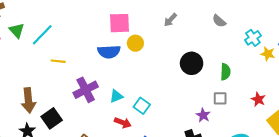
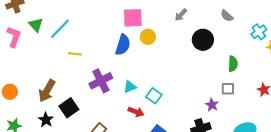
blue semicircle: (109, 52) -> (123, 45), turned -70
black circle: (192, 63) -> (203, 40), moved
brown arrow: (28, 100) -> (47, 91), turned 35

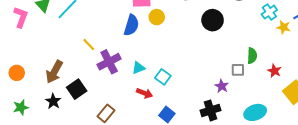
yellow line: (75, 54) -> (89, 44), moved, turned 40
green semicircle: (233, 64) -> (252, 56), moved

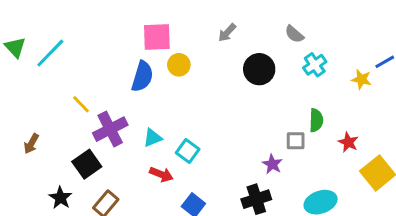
cyan cross: (269, 12) -> (315, 65), moved
brown arrow: (54, 72) -> (31, 144), size x0.6
black square: (77, 89) -> (87, 164), moved
black star: (53, 101) -> (61, 198), moved

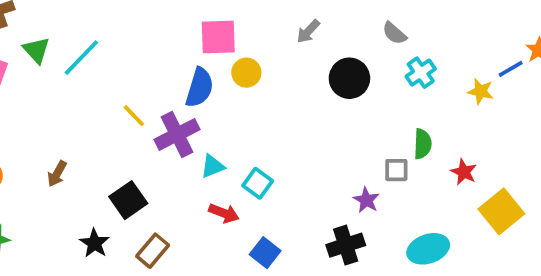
yellow line: (81, 104) -> (134, 116), moved
purple cross: (110, 129) -> (177, 134), moved

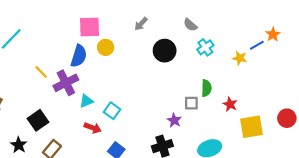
yellow square: (501, 211) -> (251, 127), turned 30

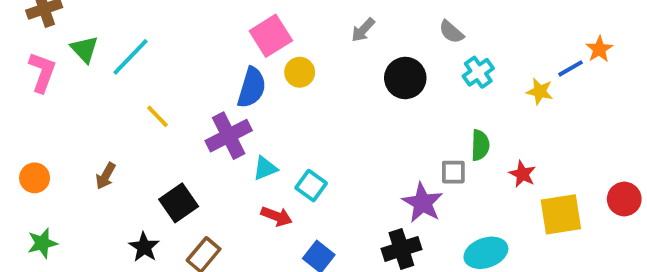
pink square: (89, 27) -> (271, 36), turned -30
yellow line: (41, 72) -> (157, 116), moved
purple star: (174, 120) -> (423, 203), size x1.5

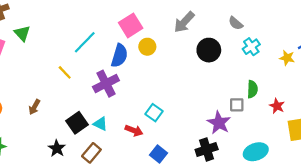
gray arrow: (363, 30) -> (184, 22), size x1.5
cyan line: (131, 57) -> (85, 42), moved
cyan triangle: (265, 168) -> (100, 124), moved, turned 48

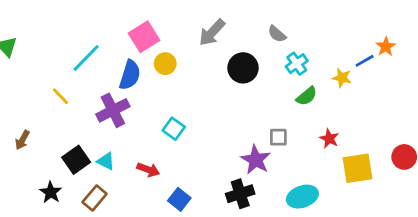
green semicircle: (252, 89) -> (307, 96), moved, turned 48
cyan square: (154, 113) -> (174, 129), moved

